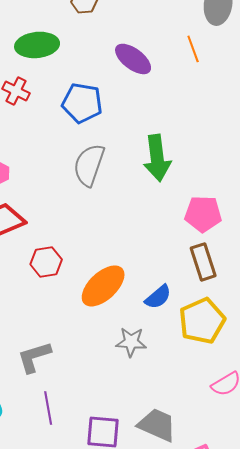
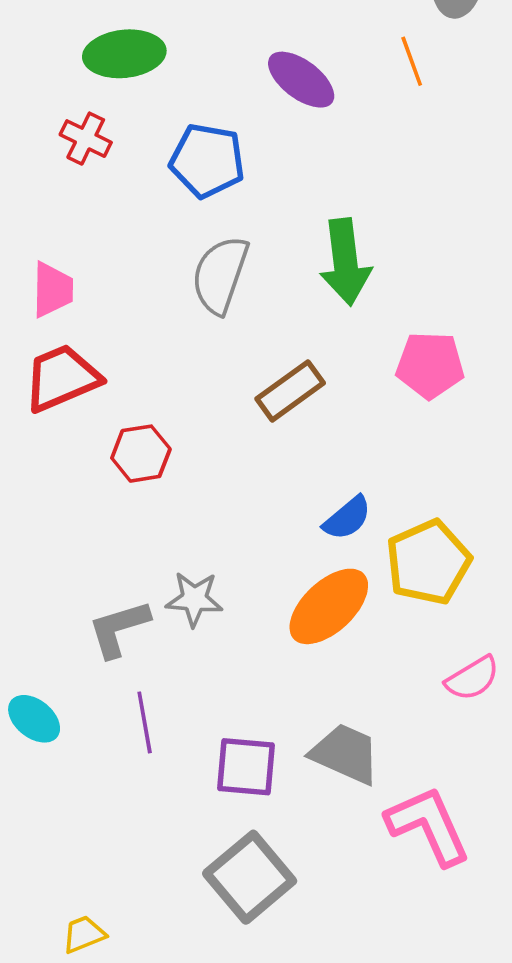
brown rectangle: (203, 262) -> (290, 391), moved, turned 72
orange ellipse: (103, 286) -> (329, 606), moved
gray star: (131, 342) -> (194, 599), moved

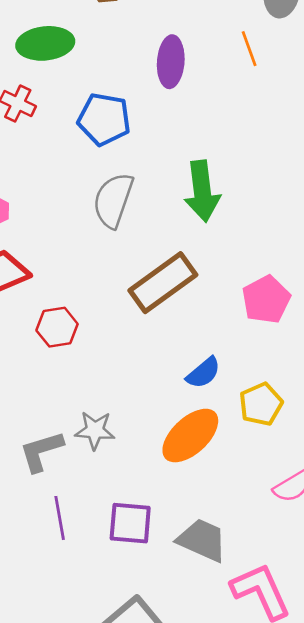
purple ellipse: (301, 80) -> (171, 62), turned 57
pink pentagon: (430, 365) -> (266, 300), moved, turned -30
brown rectangle: (290, 391) -> (163, 283), size x1.4
yellow pentagon: (428, 562) -> (261, 404), size x0.7
purple square: (246, 767) -> (130, 523), moved

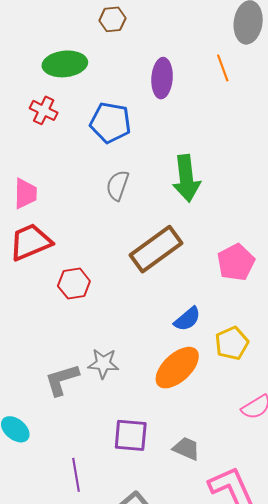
gray semicircle: (113, 200) -> (118, 185), size x0.7
purple line: (60, 518) -> (76, 475), moved
gray trapezoid: (202, 540) -> (186, 449), size x0.7

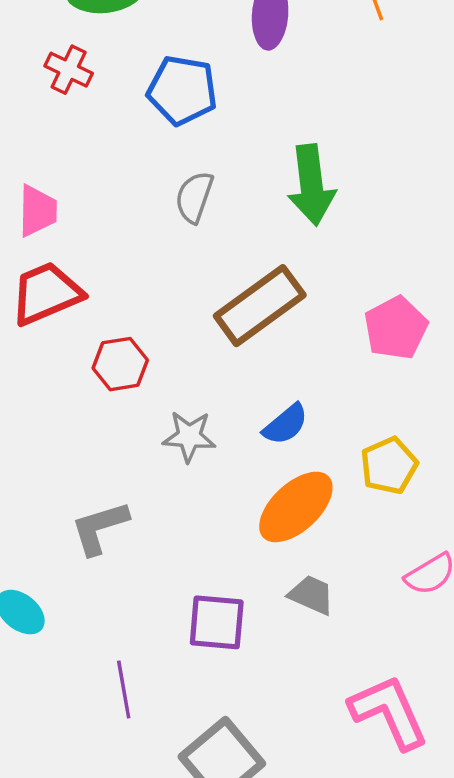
blue semicircle: (187, 319) -> (286, 424), moved
gray star: (103, 364) -> (189, 436), moved
gray trapezoid: (186, 449) -> (311, 595), moved

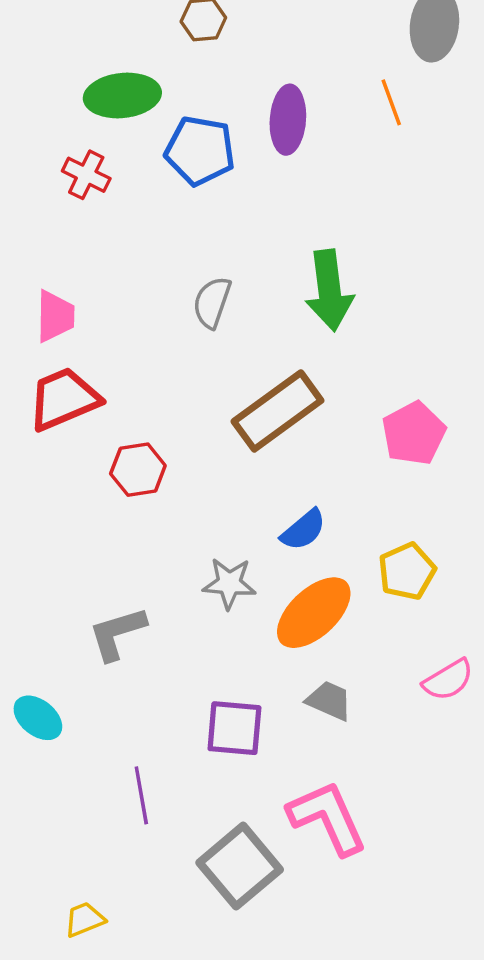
blue pentagon: (182, 90) -> (200, 151), moved
gray star: (189, 436) -> (229, 583), moved
pink L-shape: (389, 712) -> (328, 818), moved

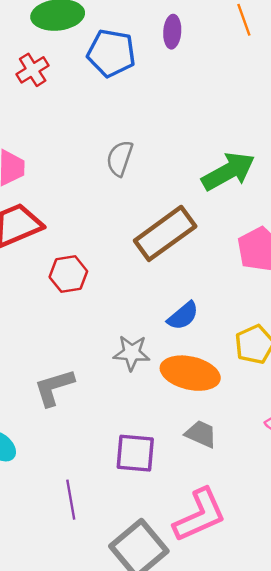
purple ellipse: (288, 120) -> (172, 32), size x0.7
red cross: (86, 175) -> (33, 70), turned 32
green arrow: (329, 290) -> (228, 171), moved, turned -112
orange ellipse: (314, 613) -> (190, 373), turned 56
pink L-shape: (328, 818) -> (200, 515), turned 90

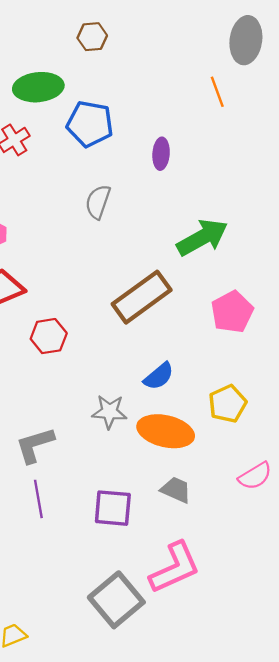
purple ellipse: (172, 32) -> (161, 154), moved
gray semicircle: (120, 158) -> (98, 202), moved
purple line: (71, 500) -> (38, 499), moved

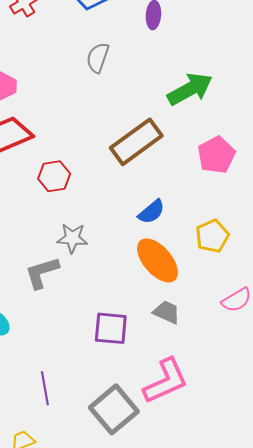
gray star: (109, 412) -> (72, 238), moved
orange ellipse: (166, 431) -> (158, 260), turned 36
purple line: (38, 499) -> (45, 388), moved

